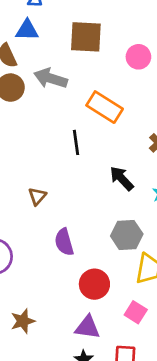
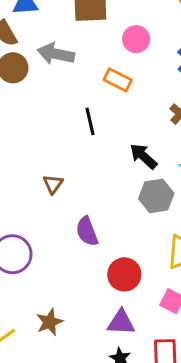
pink circle: (138, 57) -> (136, 39), moved
orange rectangle: (105, 107) -> (118, 80), size x0.7
gray hexagon: (127, 235) -> (156, 196), moved

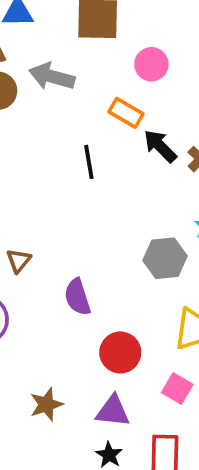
black arrow: (143, 156) -> (160, 146), moved
brown triangle: (53, 184) -> (19, 261), moved
brown star: (50, 322) -> (46, 405), moved

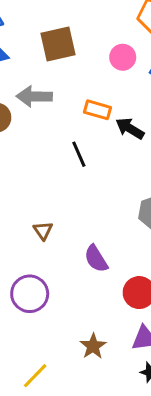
pink circle: (151, 64) -> (123, 57), moved
brown triangle: (19, 261) -> (43, 231), moved

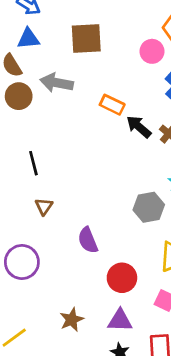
pink circle: (123, 57) -> (152, 51), moved
black line: (79, 154) -> (33, 163), moved

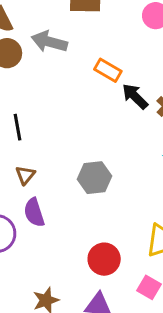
gray hexagon: (149, 207) -> (95, 178), moved
purple semicircle: (88, 240) -> (34, 213), moved

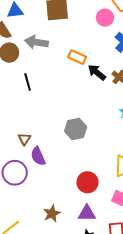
black line: (18, 127) -> (28, 82), moved
brown triangle: (25, 175) -> (24, 139), moved

